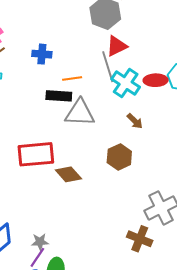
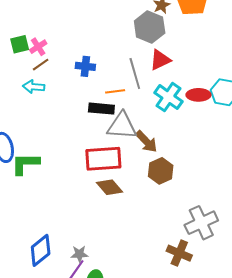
gray line: (108, 67) -> (135, 74), moved
brown arrow: (135, 121) -> (146, 142), moved, size x1.4
red rectangle: (36, 154) -> (103, 159), moved

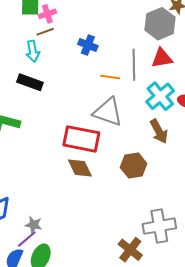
cyan arrow: (34, 87) -> (33, 51), turned -120
black rectangle: (101, 109) -> (30, 82), moved
brown arrow: (146, 142) -> (159, 131), moved

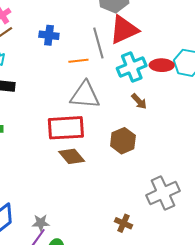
red triangle: (162, 58) -> (124, 30), size x1.4
cyan cross: (160, 96) -> (132, 67), turned 32
brown arrow: (159, 131) -> (139, 101), size x0.7
brown cross: (130, 250) -> (123, 223), moved, size x0.7

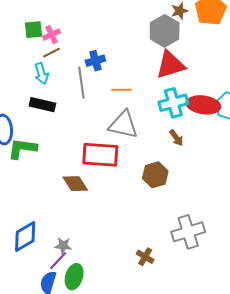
blue cross: (49, 35) -> (95, 61), turned -30
gray line: (98, 43) -> (81, 83), moved
red ellipse: (162, 65) -> (203, 105), size x1.4
brown diamond: (72, 156) -> (75, 184), moved

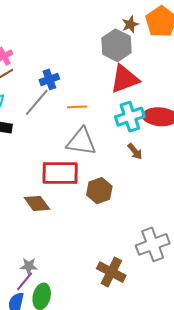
gray line: (81, 83) -> (37, 102), turned 52
brown hexagon: (155, 175) -> (99, 191), moved
brown cross: (145, 257) -> (111, 272), size x1.6

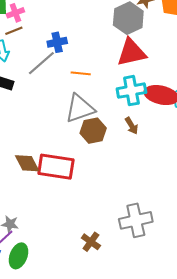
gray triangle: (81, 142) -> (80, 108), turned -36
red rectangle: (60, 173) -> (56, 167), moved
brown hexagon: (99, 191) -> (93, 131), moved
brown cross: (111, 272) -> (91, 242), size x0.7

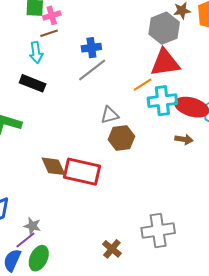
gray line: (41, 63) -> (92, 70), moved
orange line: (81, 73) -> (143, 85), moved, turned -42
gray triangle: (80, 108) -> (110, 115), size x0.6
brown arrow: (132, 126) -> (184, 139), moved, turned -54

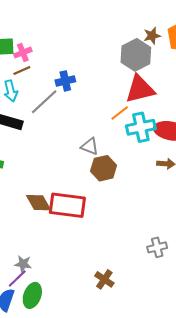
gray line: (92, 70) -> (44, 102), moved
gray triangle: (110, 115) -> (90, 146), turned 42
gray cross: (158, 230) -> (157, 247), moved, size x0.6

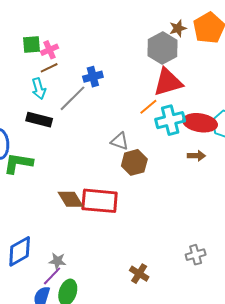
gray cross: (157, 247) -> (196, 255), moved

